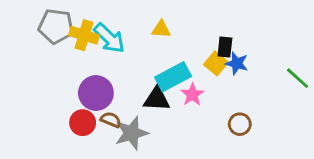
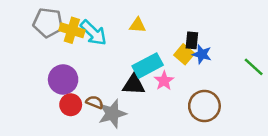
purple circle: (96, 93) -> (63, 79), moved
brown circle: (240, 124) -> (204, 106), size x1.6

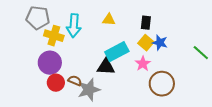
yellow cross: (72, 30) -> (54, 36), moved
cyan arrow: (93, 33) -> (74, 26), turned 50
black rectangle: (192, 40) -> (146, 23), moved
pink star: (164, 81) -> (143, 64), moved

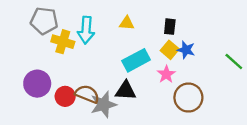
purple circle: (50, 63) -> (37, 84), moved
black triangle: (106, 67) -> (126, 91), moved
brown semicircle: (75, 81) -> (87, 94), size x1.5

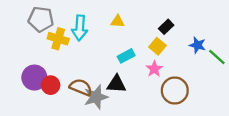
black rectangle: (170, 27) -> (166, 27), moved, turned 40
blue star: (186, 50) -> (197, 45), moved
cyan rectangle: (136, 60) -> (126, 56), size x0.7
red circle: (65, 96) -> (51, 85), moved

